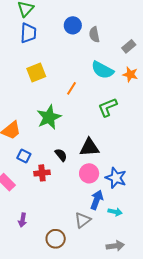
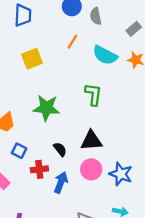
orange line: (71, 88) -> (72, 42), moved
green L-shape: (108, 107) -> (93, 94), moved, turned 120
green star: (49, 117) -> (46, 108), turned 30
blue arrow: (97, 200) -> (61, 182), moved

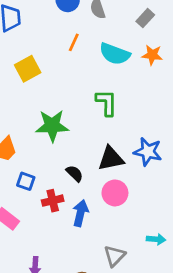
blue star: (121, 174) -> (148, 152), moved

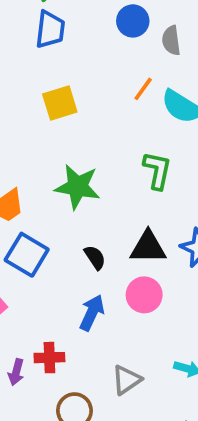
orange line: (74, 42) -> (143, 89), moved
blue square: (26, 181) -> (27, 255), size x1.6
red cross: (53, 201) -> (49, 358), moved

